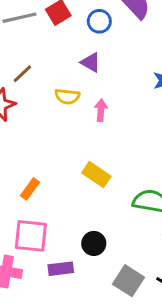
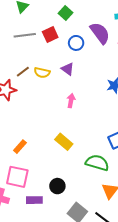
yellow semicircle: (67, 96) -> (42, 73), moved

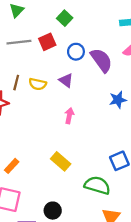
purple semicircle: (100, 33) -> (101, 60), moved
brown line: (23, 72) -> (16, 83), turned -40

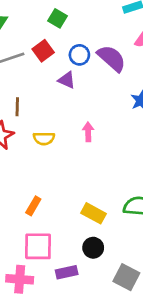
purple triangle: (66, 80) -> (67, 80), moved
yellow semicircle: (38, 84) -> (44, 138), moved
yellow rectangle: (61, 161) -> (94, 213), moved

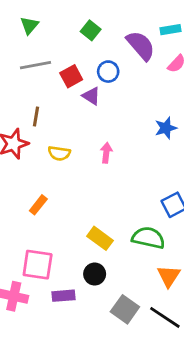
red square: (43, 51) -> (71, 76), moved
purple semicircle: (112, 58) -> (141, 46), moved
orange rectangle: (33, 206) -> (38, 205), moved

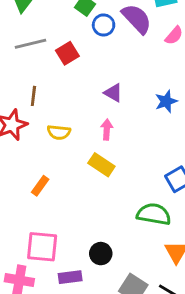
blue circle: (108, 72) -> (104, 25), moved
purple triangle: (91, 96) -> (113, 93), moved
yellow rectangle: (100, 238) -> (101, 165), moved

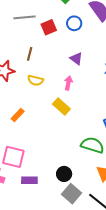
blue circle: (104, 25) -> (74, 23), moved
brown line: (33, 96) -> (30, 54), moved
black circle: (101, 254) -> (64, 174), moved

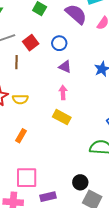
blue circle: (74, 23) -> (59, 43), moved
brown line: (30, 54) -> (16, 62), moved
yellow semicircle: (35, 80) -> (20, 99), moved

